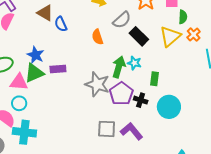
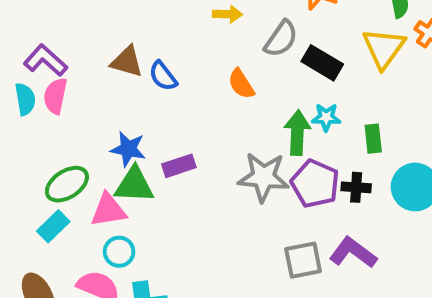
green triangle: (34, 73) -> (134, 185), turned 40

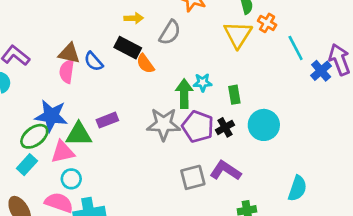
black rectangle: (322, 63) -> (128, 48), moved
pink semicircle: (55, 96) -> (67, 71), moved
blue star: (128, 149) -> (51, 116), moved, size x1.4
black cross: (356, 187) -> (225, 127), turned -30

